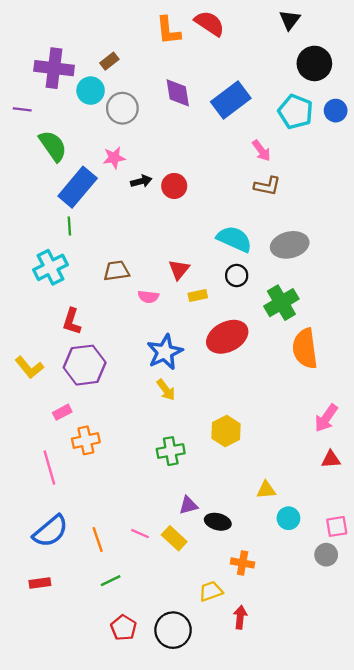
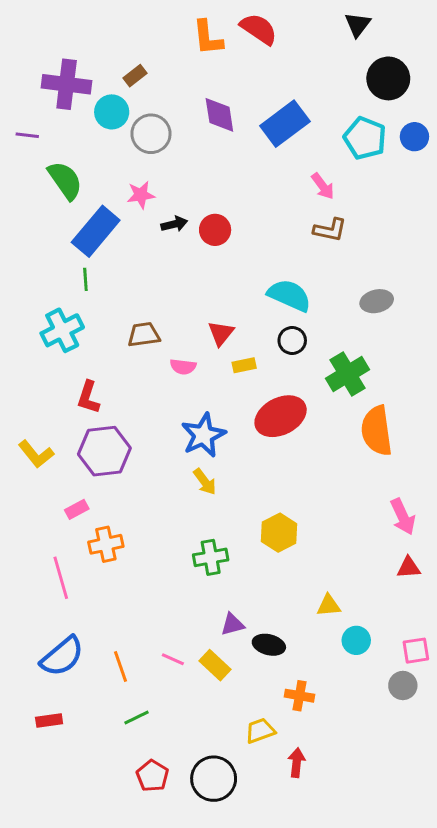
gray ellipse: (290, 245) -> (377, 301), moved, size x0.7
pink arrow: (326, 418) -> (403, 517), turned -60

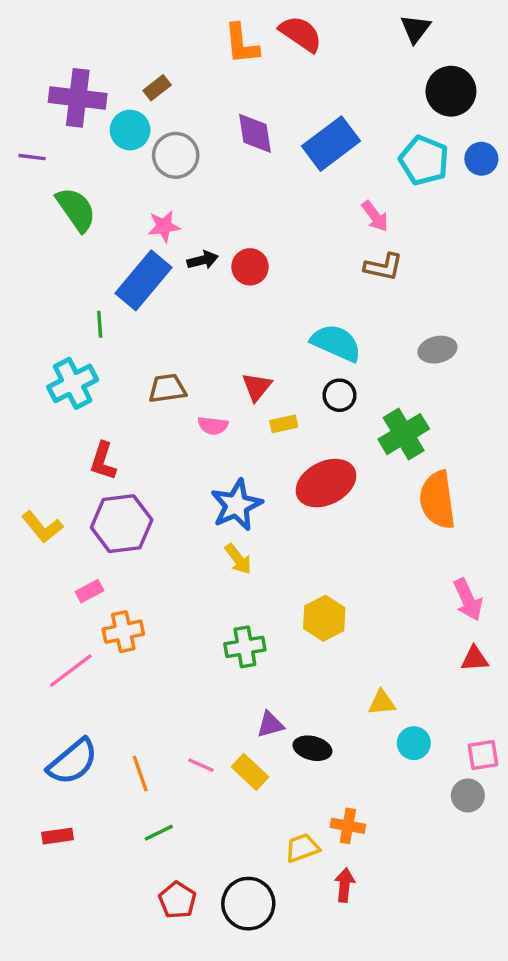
blue rectangle: (96, 231) -> (144, 280), moved
pink line: (61, 578) -> (71, 671), turned 69
orange cross: (299, 696) -> (348, 826), moved

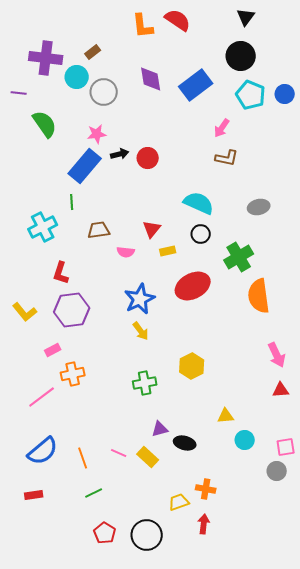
black circle: (451, 91) -> (241, 56), moved
pink arrow: (375, 216) -> (222, 128), turned 72
green line: (100, 324) -> (72, 202), moved

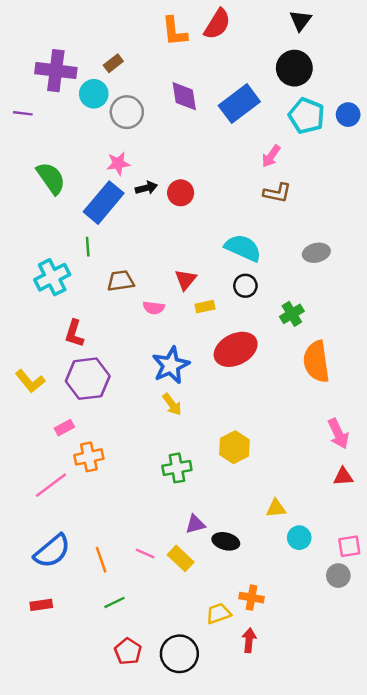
red semicircle: (178, 20) -> (217, 24), turned 88
green semicircle: (45, 124) -> (51, 178), moved
green cross: (239, 257) -> (292, 314), size x0.7

